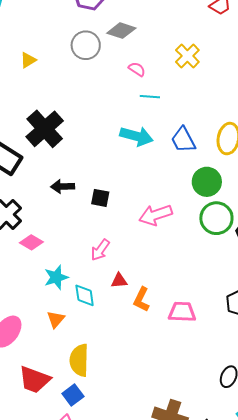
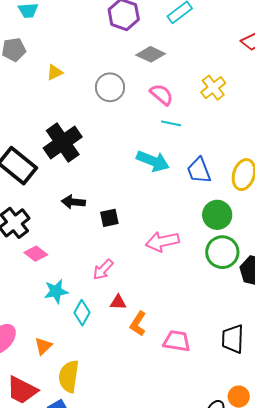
gray circle: (86, 45) -> (110, 87), moved
pink semicircle: (137, 69) -> (162, 95), size x1.4
black square: (100, 198) -> (109, 218), turned -30
cyan diamond: (85, 295) -> (82, 313), turned 30
orange triangle: (56, 319) -> (43, 346), moved

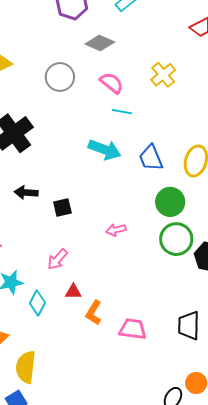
pink arrow: (162, 242) -> (116, 230), size x0.6

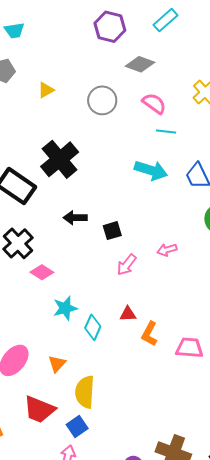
pink arrow: (57, 259) -> (127, 265), moved

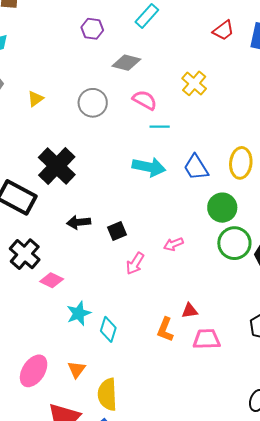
purple hexagon: (110, 27) -> (92, 29), size x0.7
red triangle: (128, 314) -> (190, 311), moved

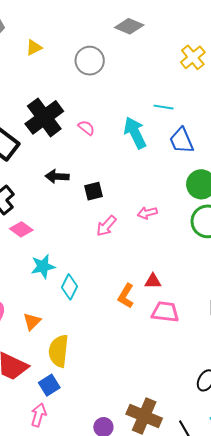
pink semicircle: (145, 100) -> (86, 128), moved, size x0.7
cyan line: (160, 127) -> (163, 107), moved
cyan arrow: (149, 167) -> (135, 133), turned -136

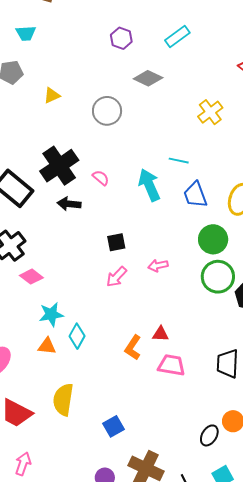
black arrow: (57, 176) -> (69, 204), moved
black square: (94, 191) -> (116, 242), moved
orange triangle: (32, 321) -> (47, 346), moved, turned 48
blue square: (49, 385) -> (113, 426), moved
pink arrow: (38, 415) -> (23, 464), moved

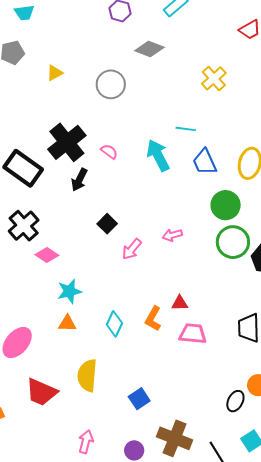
black arrow: (69, 204) -> (79, 180), turned -65
black square: (116, 242) -> (107, 224), moved, turned -30
cyan diamond: (77, 336) -> (114, 324), moved
pink arrow: (23, 464) -> (86, 442), moved

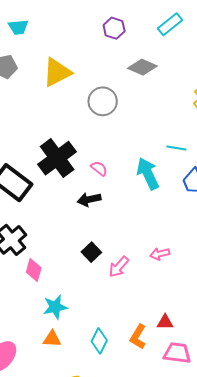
yellow triangle: (55, 73) -> (57, 72), moved, size x1.8
black arrow: (79, 180) -> (89, 199), moved, turned 50
black square: (107, 224) -> (91, 252), moved
pink diamond: (47, 255) -> (34, 270), turned 70

